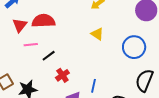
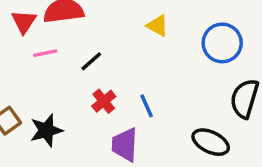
black line: (49, 56) -> (91, 61), moved
blue line: (93, 86) -> (147, 106), moved, turned -32

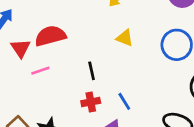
black line: (91, 61) -> (92, 71), moved, turned -54
red cross: (104, 101) -> (91, 102), turned 36

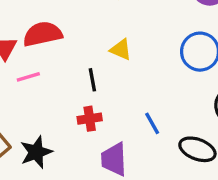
yellow triangle: (125, 38) -> (121, 50), moved
blue line: (124, 101) -> (152, 123), moved

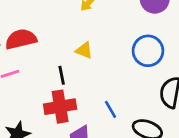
red cross: (90, 119) -> (60, 107), size x1.6

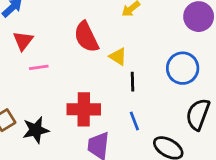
red semicircle: (21, 39) -> (86, 37), moved, turned -112
black line: (62, 75) -> (132, 82), moved

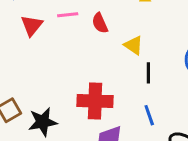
red semicircle: (86, 37) -> (100, 23), size x0.6
pink line: (39, 67) -> (68, 15), moved

